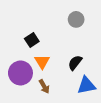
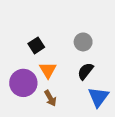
gray circle: (76, 19) -> (83, 42), moved
blue triangle: (86, 85) -> (98, 97), turned -42

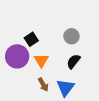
purple circle: (23, 83) -> (17, 56), moved
blue triangle: (98, 97) -> (65, 88), moved

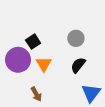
brown arrow: (43, 85) -> (36, 94), moved
blue triangle: (65, 88) -> (91, 93), moved

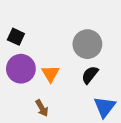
gray circle: (76, 38) -> (87, 44), size x1.5
black square: (33, 42) -> (16, 37), moved, turned -32

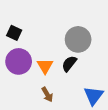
black semicircle: (90, 75) -> (69, 64), moved
brown arrow: (42, 108) -> (47, 94), moved

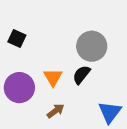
purple circle: (19, 61) -> (19, 88), moved
brown arrow: (47, 94) -> (56, 111), turned -96

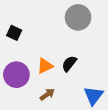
gray circle: (92, 46) -> (78, 17), moved
orange triangle: (53, 77) -> (45, 66), turned 35

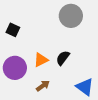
blue triangle: (93, 96) -> (85, 87), turned -30

